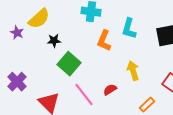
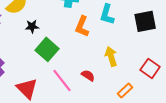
red semicircle: (110, 90) -> (88, 75), turned 64

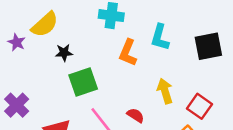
green square: (47, 49) -> (83, 82), turned 30
red square: (150, 68) -> (200, 106), moved

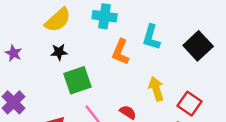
yellow semicircle: (45, 24) -> (58, 20), moved
purple star: (17, 42) -> (14, 53), moved
black square: (208, 46) -> (198, 46), turned -32

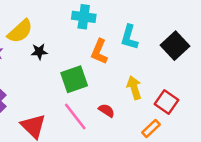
yellow semicircle: (58, 20) -> (20, 31), moved
green square: (77, 80) -> (74, 79), moved

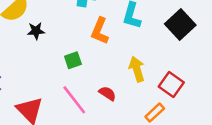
green square: (74, 79) -> (73, 60), size x0.6

